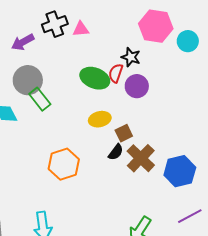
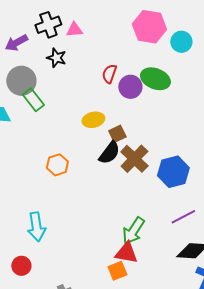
black star: (131, 57) -> (56, 58), moved
green ellipse: (95, 78) -> (155, 79), moved
black semicircle: (116, 152) -> (109, 153), size x1.4
orange hexagon: (64, 164) -> (57, 165), size x0.7

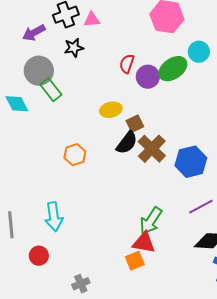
cyan circle: (181, 42) -> (199, 52), moved
black star: (56, 58) -> (74, 48), turned -30
green ellipse: (155, 79) -> (173, 69), turned -56

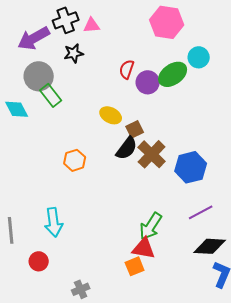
purple arrow: (34, 33) -> (34, 38), size x1.4
yellow ellipse: (111, 110) -> (111, 115), turned 40

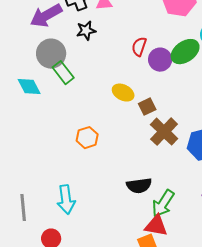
black semicircle: (127, 148) -> (139, 186), moved, turned 45

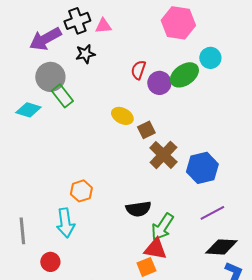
cyan diamond: (29, 87) -> (28, 110), turned -45
orange hexagon: (87, 138) -> (81, 191), moved

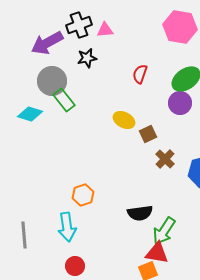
purple circle: (159, 83) -> (180, 103), moved
brown cross: (163, 155) -> (165, 159), size x0.7
red circle: (50, 262) -> (75, 266), moved

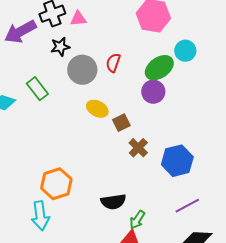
gray circle: (52, 81) -> (82, 70), moved
orange hexagon: (83, 195) -> (56, 184), size x1.4
green arrow: (164, 231) -> (137, 220), size x0.7

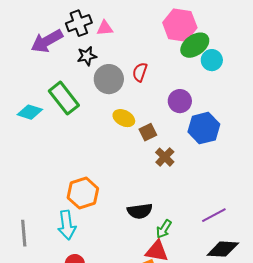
green ellipse: (159, 68) -> (195, 45), moved
green rectangle: (37, 89) -> (64, 98), size x1.4
blue hexagon: (177, 161) -> (204, 128), moved

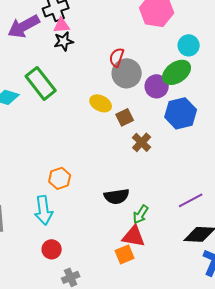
pink triangle: (105, 28) -> (62, 25), moved
green ellipse: (195, 45) -> (177, 72), moved
gray circle: (109, 79) -> (127, 73), moved
orange hexagon: (83, 193) -> (60, 178), size x0.7

